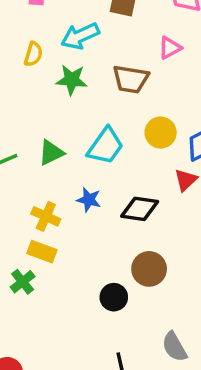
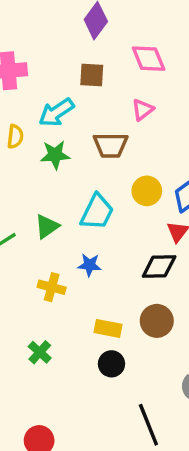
black diamond: (140, 209) -> (159, 267), moved
yellow rectangle: (42, 252) -> (108, 328), moved
black circle: (114, 297) -> (111, 364), moved

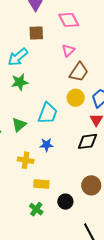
brown trapezoid: (111, 145) -> (79, 72), moved, turned -50
brown circle: (157, 321) -> (91, 185), moved
yellow rectangle: (108, 328) -> (41, 184), moved
green cross: (40, 352) -> (36, 209), moved

